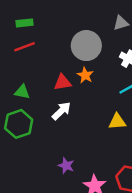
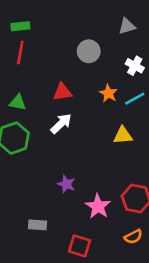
gray circle: (86, 46) -> (89, 51), size x0.7
red line: (25, 47) -> (20, 53), turned -60
orange star: (85, 75) -> (108, 93), moved

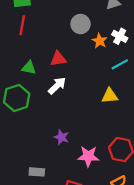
orange star: (108, 93) -> (100, 41), moved
green triangle: (18, 103) -> (29, 68), moved
pink star: (98, 206) -> (88, 156), turned -30

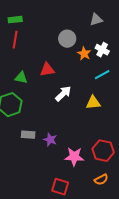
white arrow: (57, 86) -> (63, 94), moved
gray rectangle: (37, 172) -> (28, 135), moved

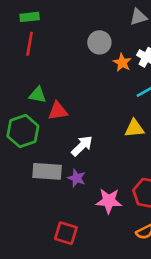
red triangle: (47, 70) -> (58, 111), moved
white arrow: (63, 94) -> (82, 146), moved
gray rectangle: (28, 135) -> (47, 171), size x1.5
red square: (60, 187) -> (66, 233), moved

